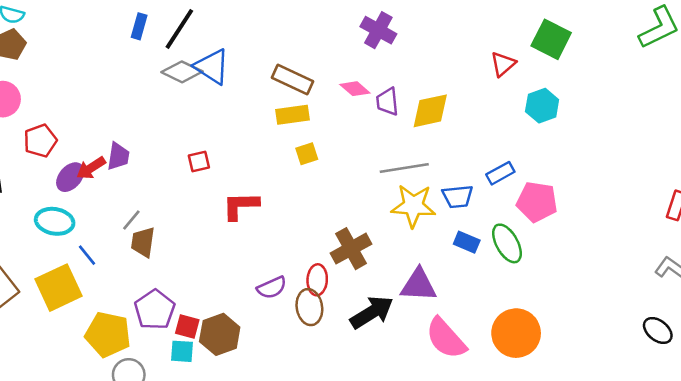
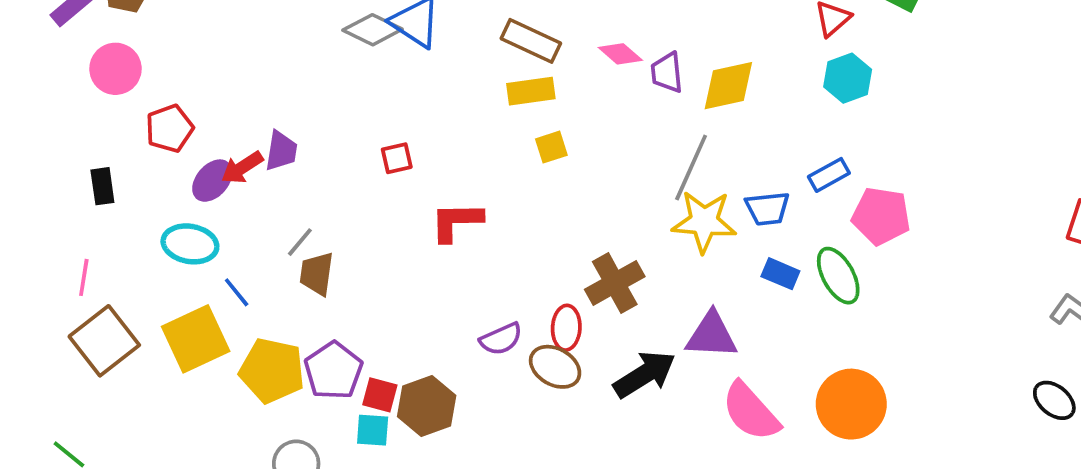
cyan hexagon: (542, 106) -> (848, 78), moved
gray line: (404, 168) -> (691, 168), turned -57
brown ellipse: (309, 307) -> (555, 367), turned -52
yellow pentagon: (108, 334) -> (272, 371), moved

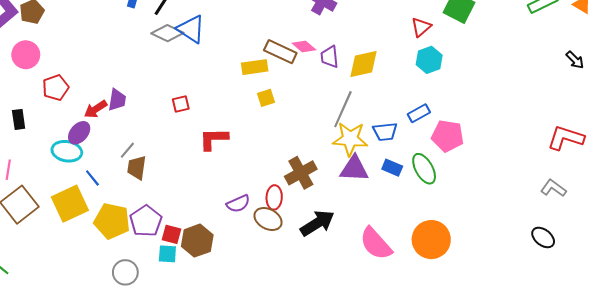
brown rectangle: (531, 41) -> (280, 52), moved
purple ellipse: (212, 181) -> (79, 133), moved
purple triangle: (712, 335) -> (354, 169), moved

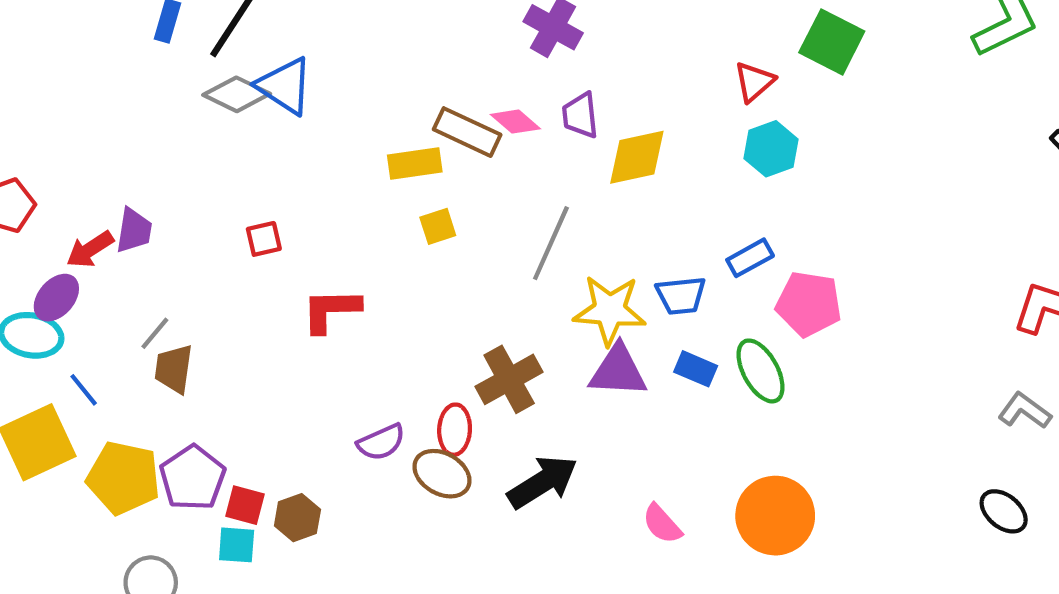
purple trapezoid: (330, 57) -> (580, 115), moved
gray line: (343, 109) -> (551, 243), moved
brown hexagon: (197, 241) -> (297, 518), size x0.7
pink semicircle: (376, 244) -> (662, 524), size x0.6

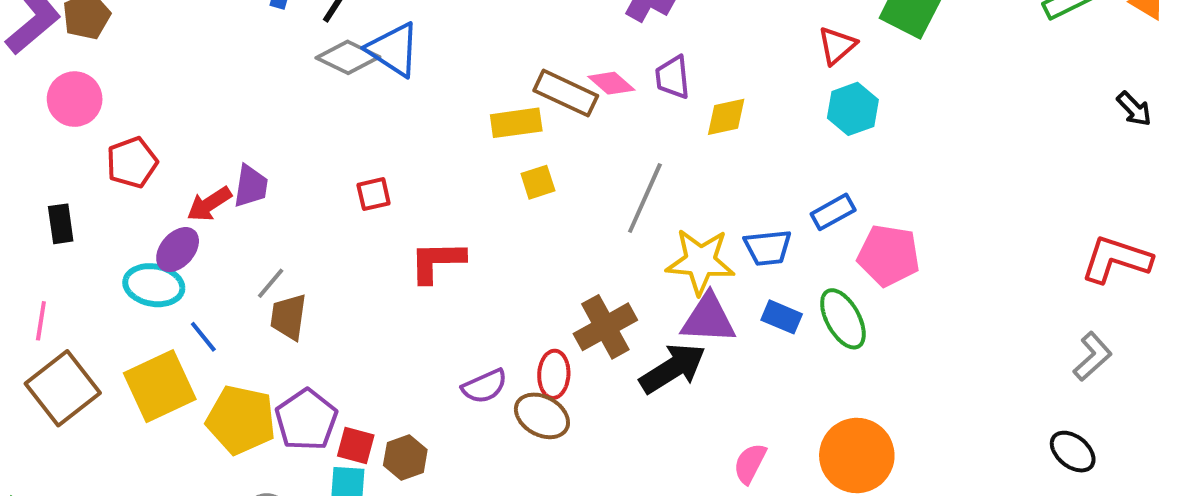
yellow diamond: (637, 157) -> (726, 117), size x0.7
gray L-shape: (1025, 411) -> (1092, 356), turned 102
black arrow: (543, 482) -> (673, 368), moved
pink semicircle: (662, 524) -> (750, 463), turned 69

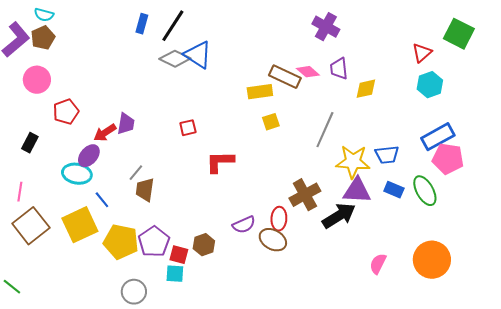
blue rectangle: (833, 212) -> (438, 137), moved, size x1.5
black rectangle: (61, 224) -> (30, 143), turned 36
brown hexagon: (405, 457) -> (204, 245), moved

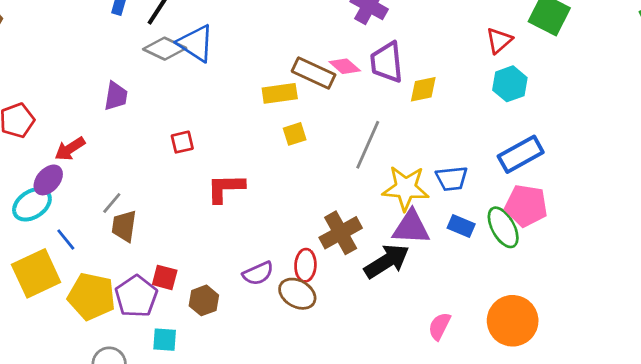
purple trapezoid: (339, 69) -> (387, 62), size x1.4
purple trapezoid: (126, 124) -> (116, 96), moved
pink pentagon: (448, 159) -> (526, 206), moved
cyan ellipse: (77, 174) -> (32, 204), turned -44
red square: (179, 255) -> (165, 277), moved

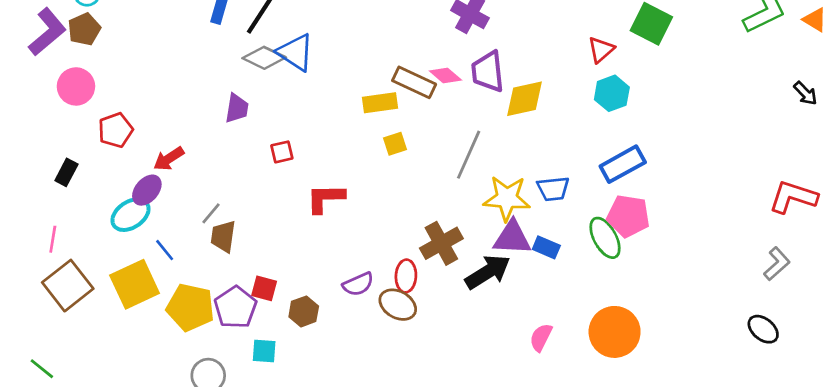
yellow diamond: (423, 89) -> (525, 99), size x1.4
purple trapezoid: (116, 96) -> (237, 108), moved
blue rectangle: (461, 226) -> (546, 247), moved

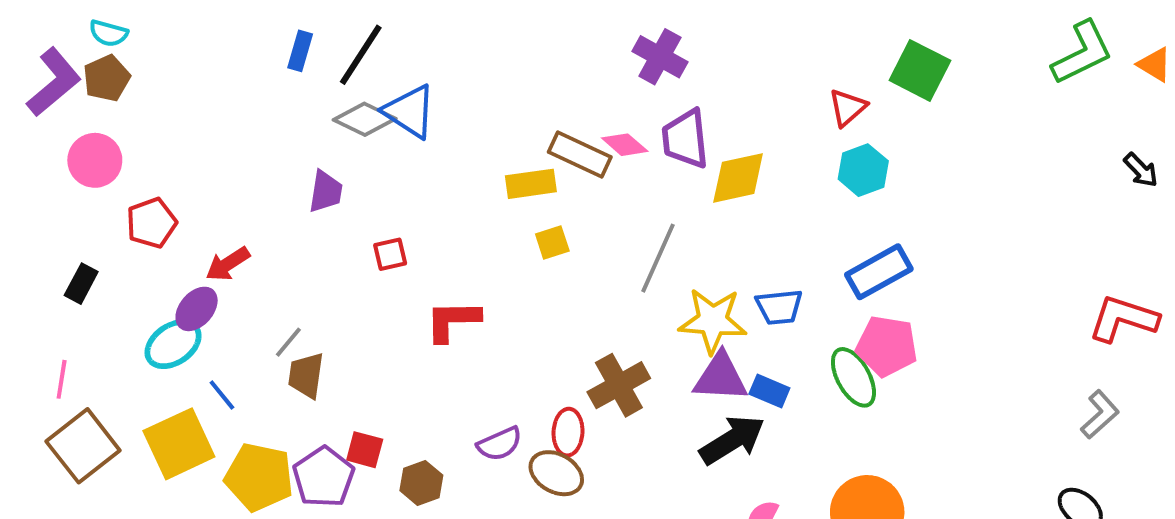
black arrow: (488, 272) -> (732, 440), moved

